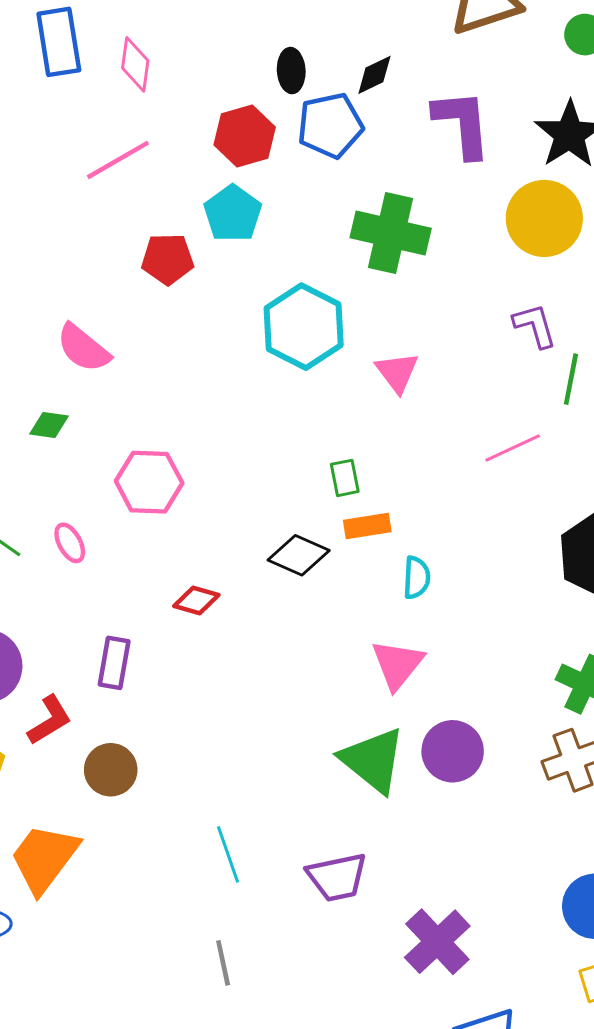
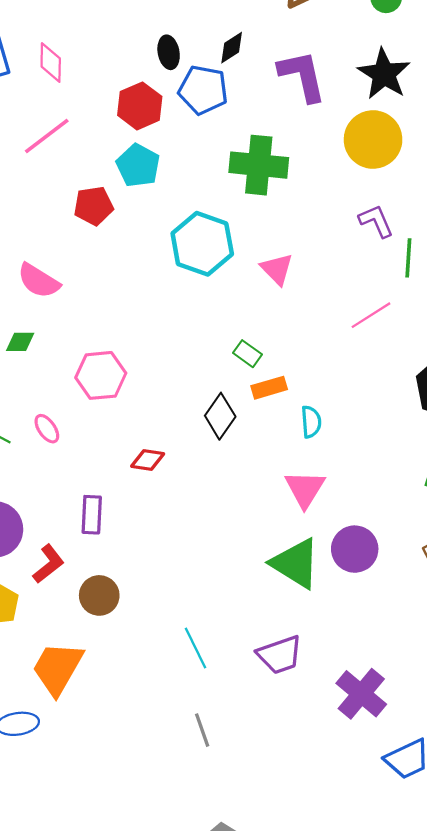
blue pentagon: (330, 125) -> (203, 90), turned 30
green rectangle: (345, 478) -> (248, 354), turned -36
black diamond: (299, 555) -> (220, 416), turned -72

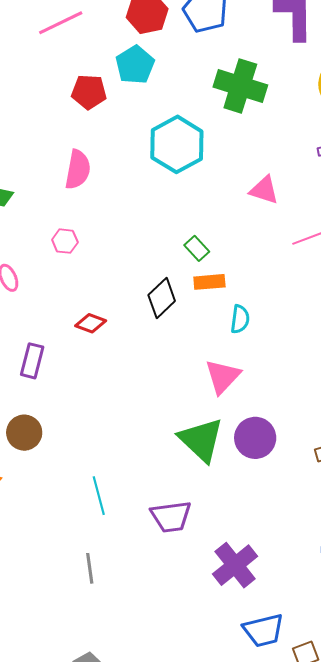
pink triangle: (277, 269) -> (264, 190), moved, turned -40
pink semicircle: (39, 281) -> (78, 170), moved, turned -123
pink hexagon: (101, 375) -> (65, 241), size x0.6

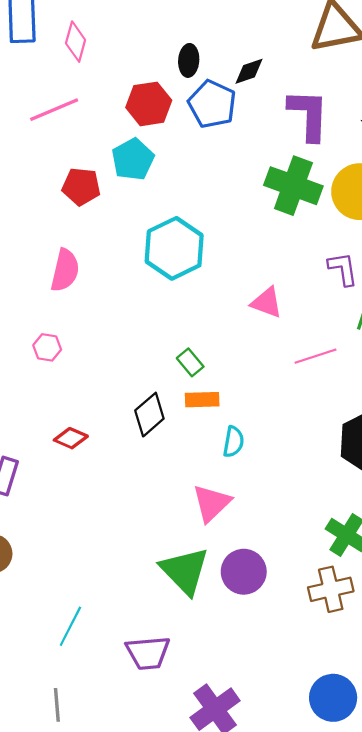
green cross: (240, 86) -> (293, 186), moved
cyan line: (99, 496) -> (70, 626), turned 39

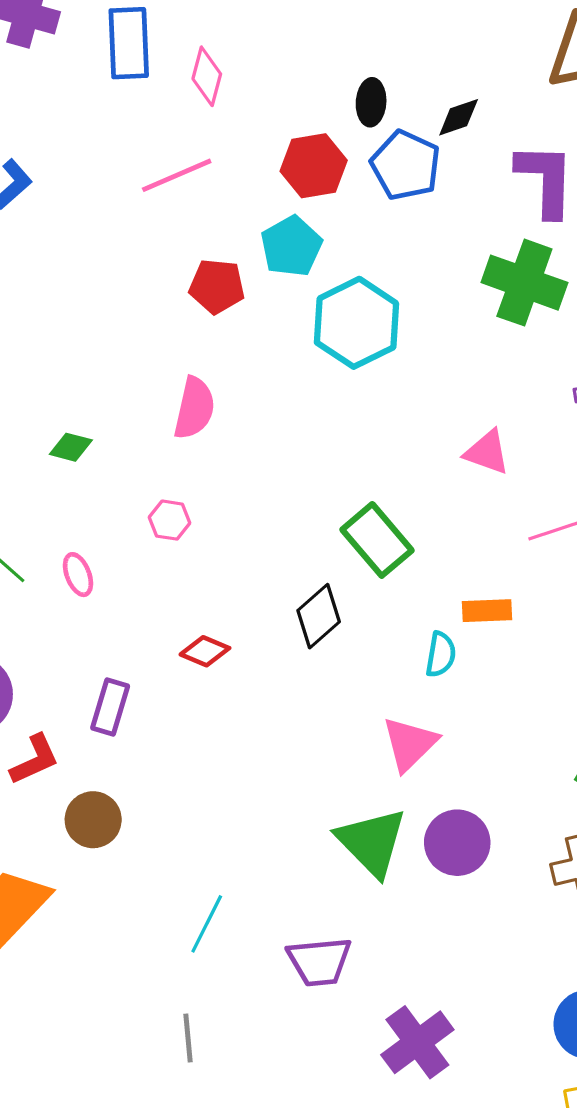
cyan hexagon: (174, 248) -> (356, 323), moved
green rectangle: (190, 362) -> (377, 540), size x1.8
orange rectangle: (202, 400) -> (487, 611), moved

